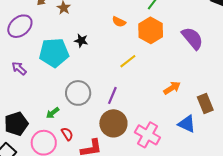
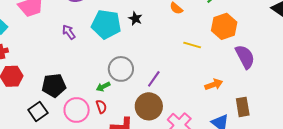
orange hexagon: (151, 30) -> (224, 26), moved
purple semicircle: (192, 38) -> (245, 57), moved
yellow line: (128, 61) -> (192, 45), moved, turned 42
green arrow: (53, 113) -> (103, 87), moved

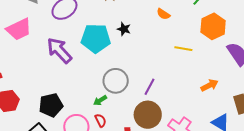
purple arrow: (69, 32) -> (59, 50), size x1.8

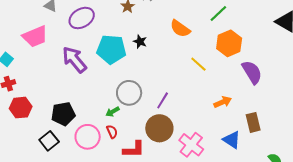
orange semicircle: (163, 14) -> (180, 29), size x1.5
yellow line: (183, 49) -> (198, 64), turned 30

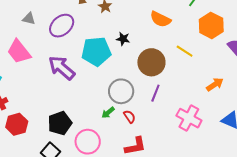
pink trapezoid: (35, 36) -> (19, 52), turned 84
brown circle: (159, 128) -> (151, 62), moved
red semicircle: (112, 132) -> (130, 117), moved
pink cross: (191, 145) -> (189, 118), moved

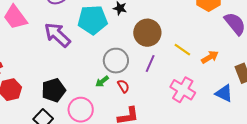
yellow line: (185, 51) -> (182, 50), moved

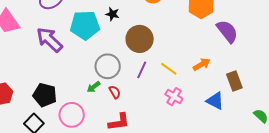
yellow line: (182, 50) -> (169, 69), moved
black pentagon: (54, 90) -> (45, 95), turned 30
pink cross: (183, 90) -> (174, 97), size x0.7

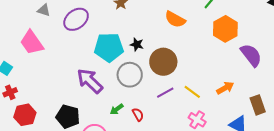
black star: (112, 14) -> (137, 44), moved
purple arrow: (49, 40) -> (90, 81), moved
gray circle: (108, 66) -> (130, 75), moved
purple line: (142, 70) -> (165, 93), turned 36

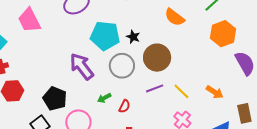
orange arrow: (225, 88) -> (215, 92), turned 54
red semicircle: (138, 114) -> (124, 106), turned 48

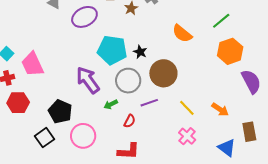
pink trapezoid: (29, 20) -> (32, 64), moved
purple line: (155, 88) -> (149, 103), moved
green arrow: (104, 98) -> (111, 104), moved

